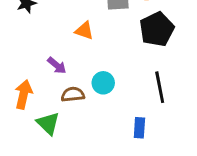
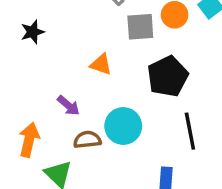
black pentagon: (157, 29) -> (168, 76), moved
cyan circle: (103, 83) -> (123, 126), size x1.4

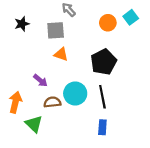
gray square: (140, 27) -> (56, 30), moved
black star: (33, 32) -> (22, 24), moved
black line: (190, 131) -> (102, 97), moved

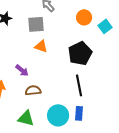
cyan square: (131, 17) -> (105, 26), moved
cyan circle: (75, 93) -> (58, 115), moved
green triangle: (34, 124) -> (26, 118), moved, turned -30

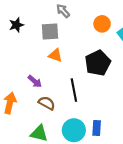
black line: (79, 85) -> (74, 90), moved
brown semicircle: (33, 90) -> (47, 103), turned 35

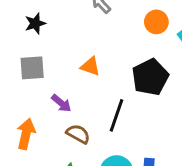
gray square: (50, 31) -> (32, 68), moved
black line: (74, 90) -> (117, 115), turned 30

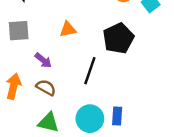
orange triangle: (90, 66) -> (68, 29), turned -30
brown semicircle: (78, 134) -> (46, 88), moved

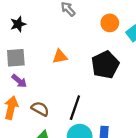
purple arrow: (43, 60) -> (19, 81), moved
black line: (90, 71) -> (75, 108), moved

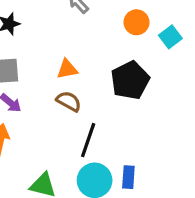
brown semicircle: (40, 109) -> (69, 101), moved

